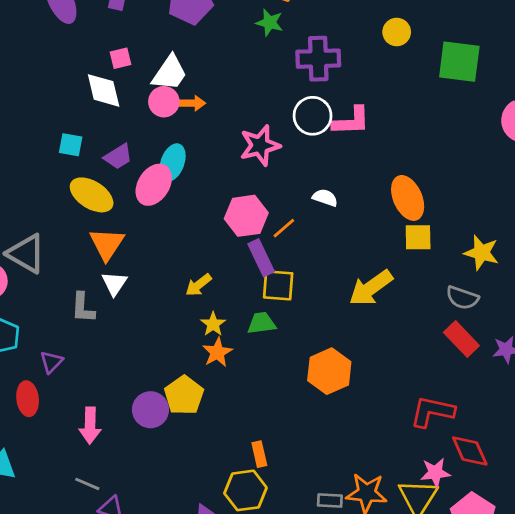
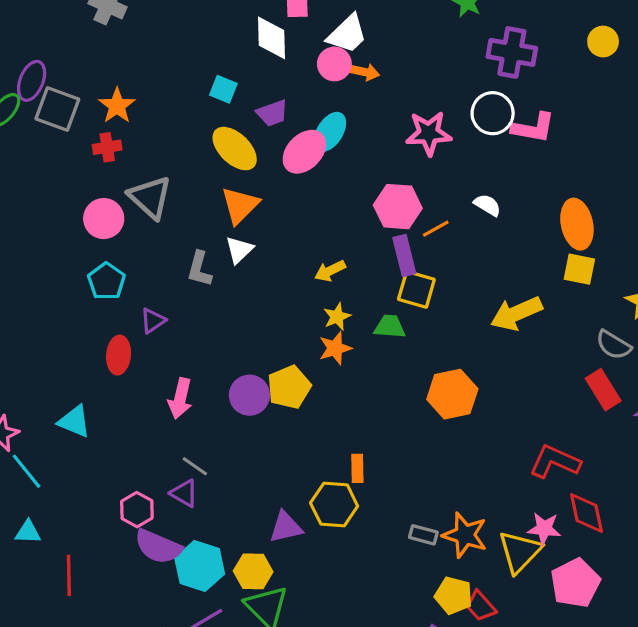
gray line: (87, 484) -> (195, 466), moved

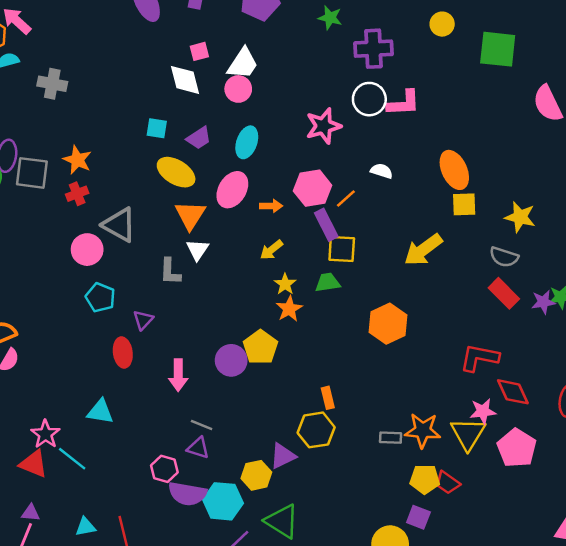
orange arrow: (365, 72) -> (271, 206), moved
pink ellipse: (304, 152) -> (232, 190), moved
cyan triangle: (28, 532) -> (85, 527), moved
yellow hexagon: (253, 571) -> (256, 475), moved

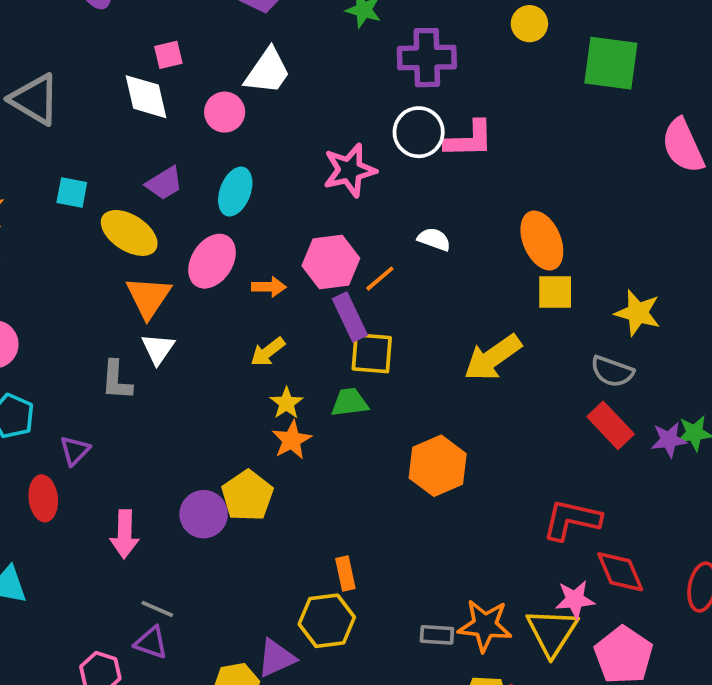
white trapezoid: (243, 64) -> (268, 71), moved
cyan square: (157, 128) -> (72, 193), moved
gray triangle: (119, 225) -> (35, 99), moved

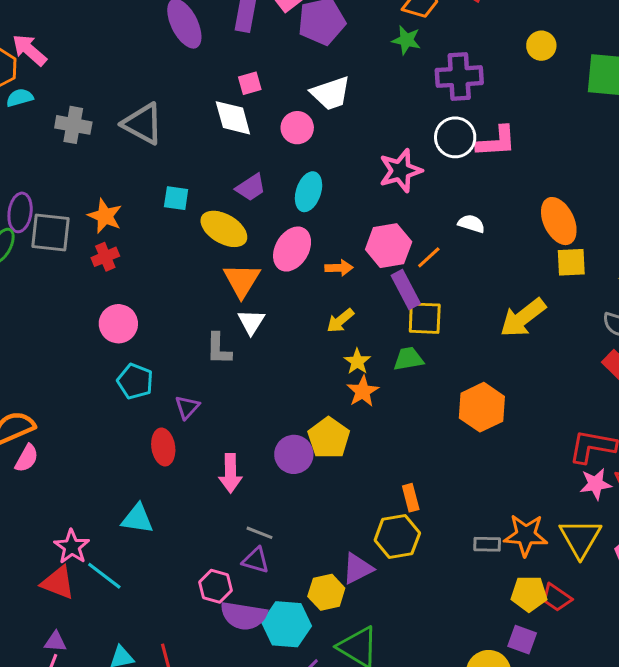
white trapezoid: (268, 71) -> (331, 93), turned 39
pink star: (575, 600) -> (596, 484), moved

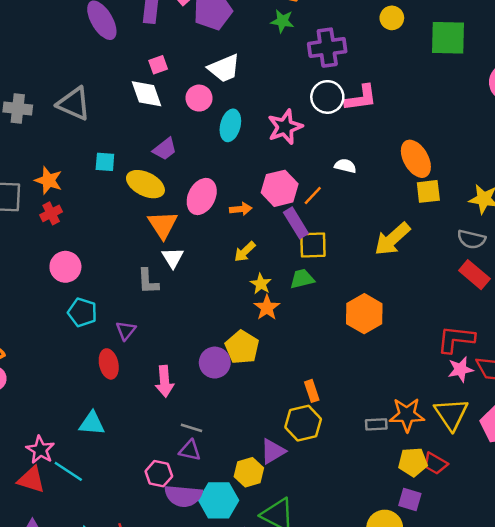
cyan ellipse: (309, 192) -> (230, 125), moved

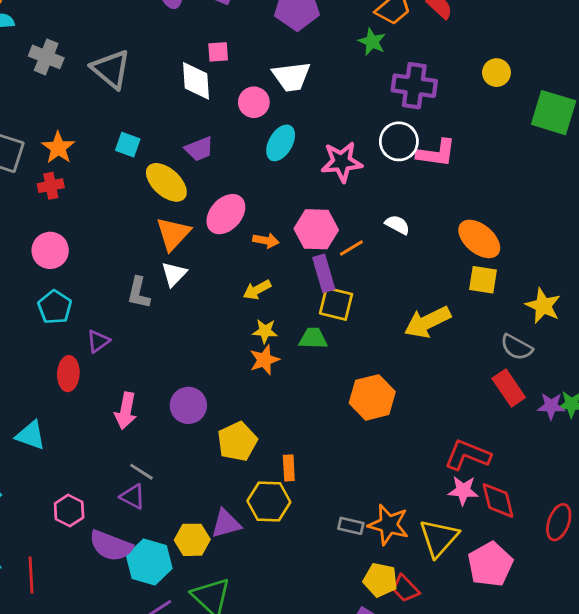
orange ellipse: (416, 159) -> (479, 239), turned -36
yellow star: (261, 284) -> (265, 331), turned 30
yellow pentagon: (242, 347) -> (237, 442), moved
pink hexagon: (159, 474) -> (69, 510), moved

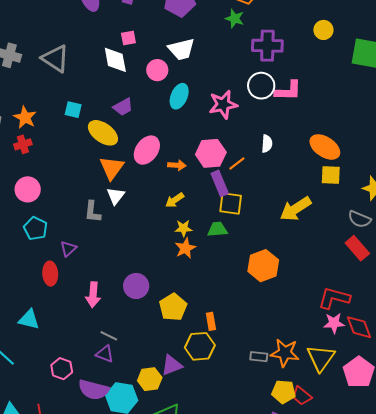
white semicircle: (397, 225) -> (267, 144), turned 72

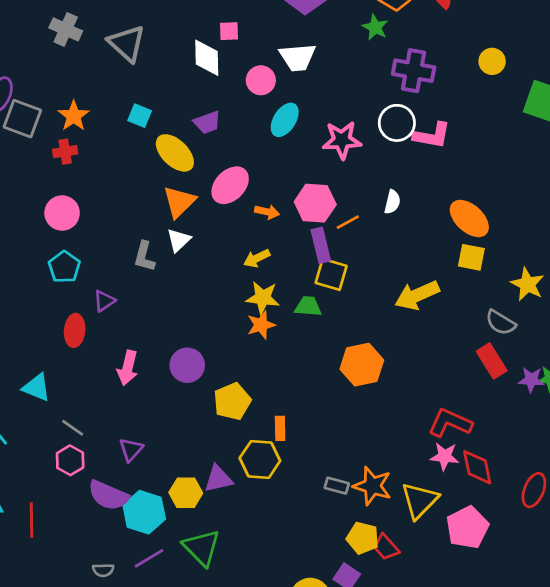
yellow star: (183, 228) -> (263, 298), size x1.4
gray line: (109, 336) -> (73, 428), moved
purple triangle: (105, 354) -> (131, 450), turned 42

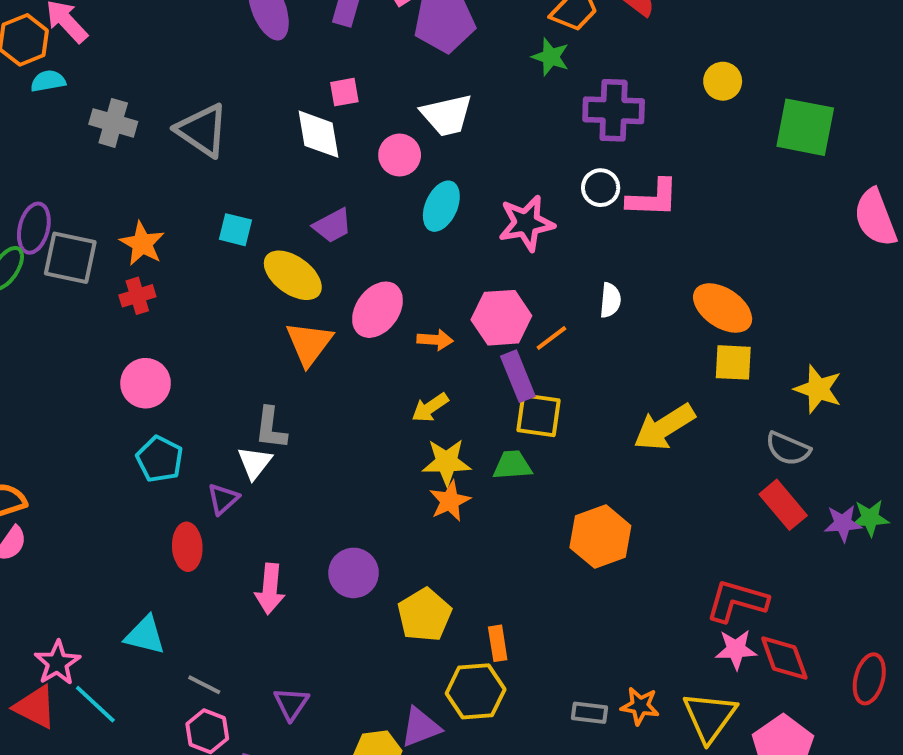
white circle: (397, 123) -> (601, 188), size x0.7
white triangle: (179, 240) -> (255, 463), moved
orange star: (372, 486) -> (640, 706), size x0.7

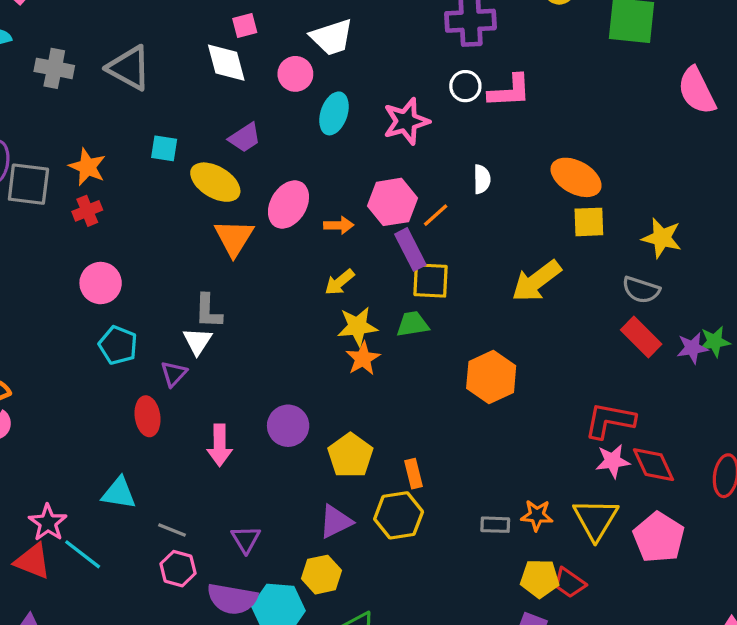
purple triangle: (421, 727) -> (336, 522), moved

